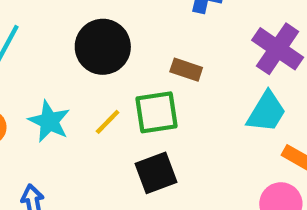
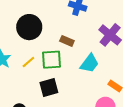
cyan trapezoid: (266, 112) -> (89, 63), moved

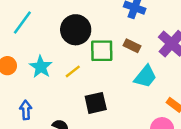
brown rectangle: (67, 41) -> (132, 46), moved
green square: (52, 60) -> (102, 51), moved

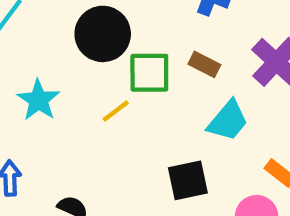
yellow line: (73, 71) -> (116, 111), moved
black square: (96, 103) -> (188, 180), moved

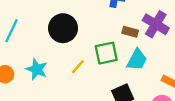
brown rectangle: (204, 64) -> (130, 32), moved
green square: (149, 73) -> (106, 53), moved

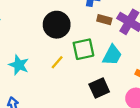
black circle: (63, 28) -> (57, 25), moved
brown rectangle: (130, 32) -> (104, 20), moved

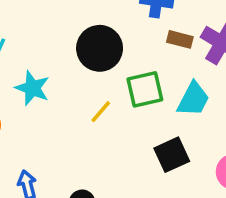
cyan star: (19, 65) -> (32, 88), moved

